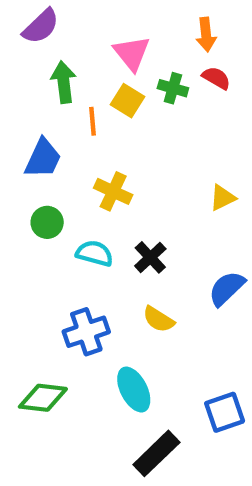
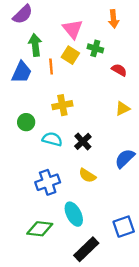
red semicircle: (216, 78) -> (119, 70), moved
blue trapezoid: (43, 158) -> (22, 72), moved
yellow cross: (113, 191) -> (62, 105), turned -36
green diamond: (43, 398) -> (40, 229), moved

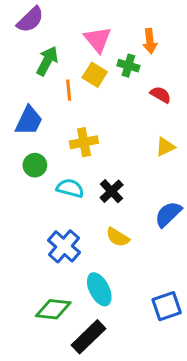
orange arrow: (113, 19) -> (150, 41), moved
green arrow: (35, 45) -> (47, 61), turned 35
blue trapezoid: (22, 72) -> (29, 121), moved
blue cross: (48, 182) -> (64, 246), turned -30
black rectangle: (86, 249) -> (89, 337), moved

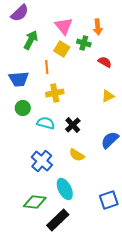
orange line: (69, 90) -> (47, 67), moved
blue trapezoid: (29, 121) -> (19, 79), turned 60

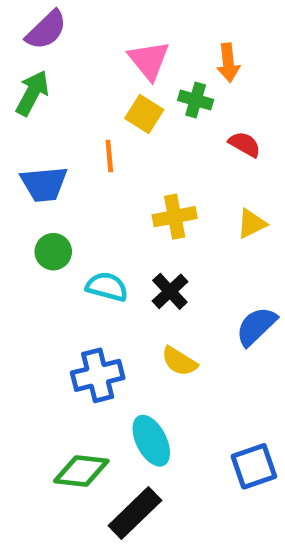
green arrow: (31, 40) -> (32, 93), moved
yellow cross: (55, 93) -> (175, 217), moved
blue cross: (42, 161) -> (98, 375), turned 35

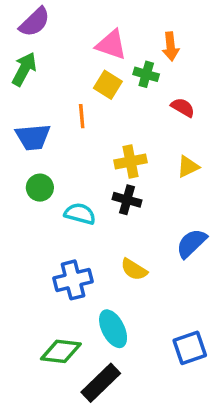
pink triangle: (149, 60) -> (111, 45), turned -32
black cross: (170, 291) -> (127, 200), moved, turned -32

